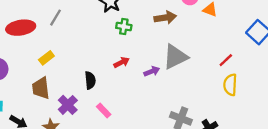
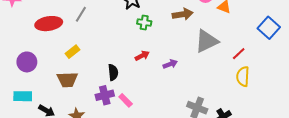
gray triangle: (175, 57) -> (207, 41), moved
brown trapezoid: (41, 88) -> (67, 80), turned -85
purple cross: (68, 105) -> (105, 95), moved, turned 30

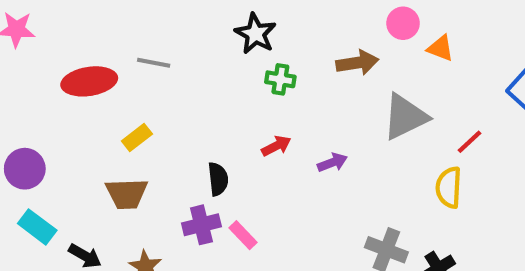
gray line: (81, 14) -> (154, 63), turned 70
purple circle: (27, 62) -> (25, 169), moved
yellow semicircle: (243, 76) -> (449, 187), moved
cyan rectangle: (23, 96) -> (37, 227), turned 36

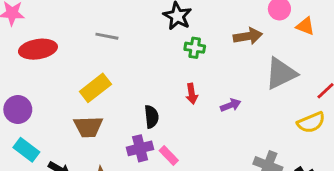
red ellipse: (89, 81) -> (38, 49), moved
yellow rectangle: (137, 138) -> (95, 88), size x1.5
red arrow: (276, 146) -> (192, 94), turned 108
yellow semicircle: (449, 187) -> (311, 122), turned -116

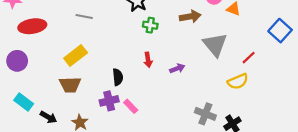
gray triangle: (281, 74) -> (215, 45), turned -44
purple circle: (18, 109) -> (17, 61), moved

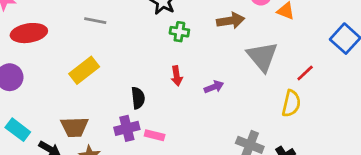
yellow semicircle: (238, 81) -> (291, 103), turned -54
brown trapezoid: (70, 85) -> (74, 127), moved
pink rectangle: (131, 106) -> (155, 135), turned -32

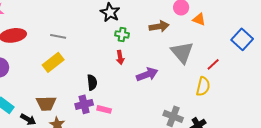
gray line: (95, 21) -> (58, 36), moved
red arrow: (177, 76) -> (120, 57), moved
purple arrow: (214, 87) -> (147, 74), size x1.5

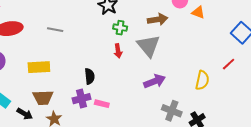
gray triangle: (182, 52) -> (148, 46), moved
yellow rectangle: (53, 62) -> (39, 67), moved, turned 35
red line: (213, 64) -> (229, 64), moved
purple arrow: (147, 74) -> (155, 81), moved

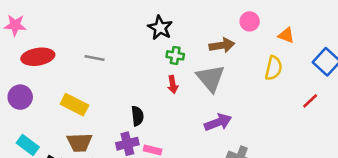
orange triangle: (198, 12) -> (286, 35), moved
yellow rectangle: (39, 67) -> (74, 105), turned 30
yellow semicircle: (202, 80) -> (274, 68), moved

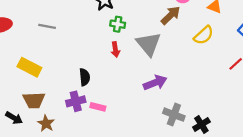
brown arrow: (222, 45) -> (171, 15), moved, turned -35
yellow semicircle: (274, 68) -> (204, 35), turned 35

